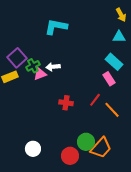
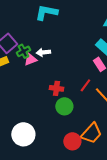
green circle: (86, 142) -> (64, 106), moved
white circle: (33, 149) -> (23, 134), size x1.5
red circle: (70, 156) -> (72, 141), moved

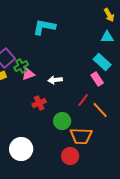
white arrow: (43, 52) -> (55, 80), moved
red cross: (56, 88) -> (39, 103), moved, turned -32
orange trapezoid: (91, 133) -> (81, 136), moved, turned 50

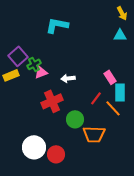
cyan rectangle: (102, 62) -> (120, 92), moved, turned 48
red cross: (39, 103) -> (52, 101), size x1.5
red circle: (70, 156) -> (56, 154), moved

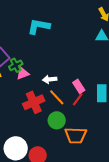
pink rectangle: (110, 77) -> (79, 86), moved
orange line: (113, 108) -> (57, 97), moved

